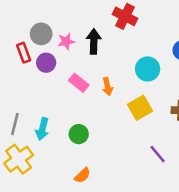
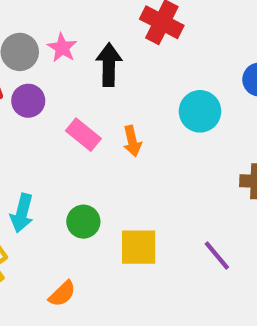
pink star: (66, 41) -> (62, 48), moved, turned -30
yellow square: (140, 108) -> (139, 247), moved, turned 30
orange semicircle: (82, 175) -> (62, 294), moved

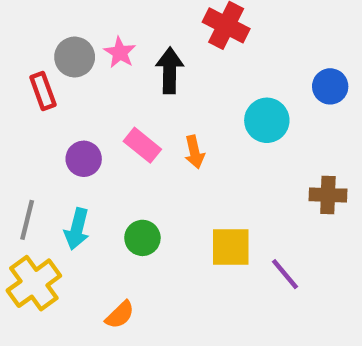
purple circle: (28, 101) -> (84, 159), moved
yellow square: (139, 247) -> (231, 247), moved

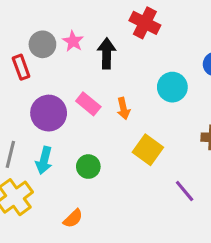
purple circle: (84, 159) -> (49, 113), size x1.5
yellow square: (231, 247) -> (148, 150), moved, turned 36

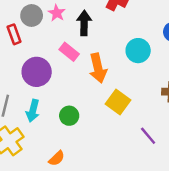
pink rectangle: (88, 104) -> (69, 52), moved
orange arrow: (123, 108) -> (98, 68), size x1.6

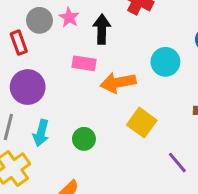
pink rectangle: (69, 52) -> (84, 63), turned -30
orange arrow: (98, 68) -> (118, 83), turned 92
purple circle: (37, 72) -> (28, 87), moved

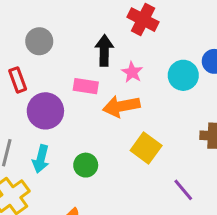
pink star: (69, 17) -> (132, 72), moved
red rectangle: (19, 43) -> (18, 80), moved
cyan circle: (165, 62) -> (183, 75), moved
purple circle: (28, 87) -> (45, 111), moved

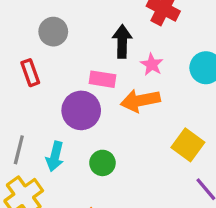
purple circle: (45, 111) -> (81, 110), moved
yellow square: (146, 148) -> (188, 145), moved

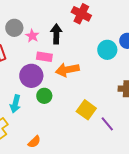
pink star: (152, 64) -> (32, 36), moved
yellow square: (188, 145) -> (86, 110), moved
green circle: (102, 163) -> (44, 96), moved

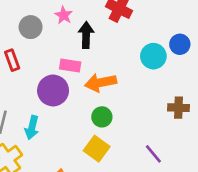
pink star: (32, 36) -> (64, 15), moved
green circle: (44, 96) -> (102, 117), moved
yellow square: (86, 110) -> (97, 149), moved

